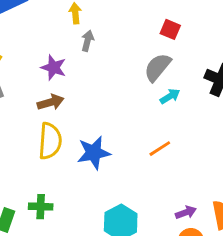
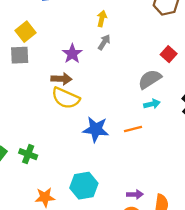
yellow semicircle: (50, 141) -> (66, 98), moved, turned 92
orange line: (160, 149) -> (133, 129), moved
blue star: (94, 153) -> (96, 129), moved

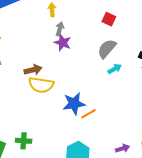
purple star: (72, 54) -> (63, 43), moved
red square: (169, 54) -> (109, 19), moved
orange line: (133, 129) -> (88, 114), moved

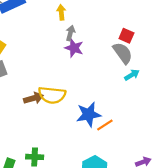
red square: (109, 19) -> (126, 36), moved
gray semicircle: (107, 49) -> (123, 53), turned 105
brown arrow: (33, 70) -> (34, 98), moved

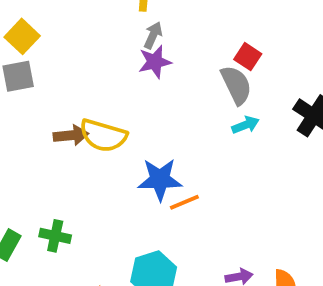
purple star: (74, 48) -> (155, 62), turned 30

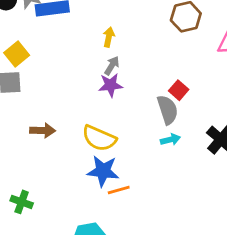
yellow semicircle: (103, 136) -> (99, 138), moved

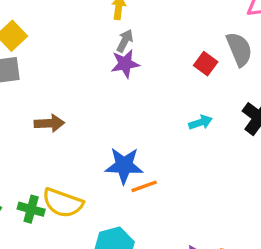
gray semicircle: (168, 110) -> (239, 49), moved
yellow semicircle: (99, 138) -> (63, 203), moved

